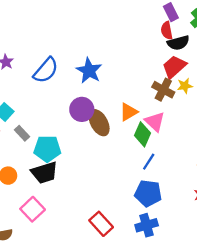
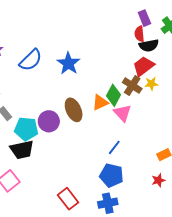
purple circle: (82, 109) -> (49, 121), moved
green diamond: (143, 134) -> (114, 95), moved

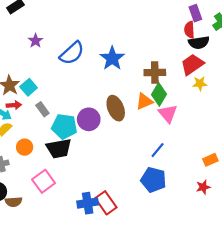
brown cross: (132, 85) -> (155, 72), moved, turned -36
blue cross: (108, 203) -> (88, 203), moved

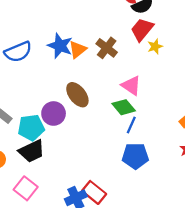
blue semicircle: (72, 53) -> (18, 52), turned 35
brown cross: (155, 72) -> (107, 48), turned -36
green diamond: (159, 94) -> (124, 107), moved, turned -55
orange triangle: (144, 101) -> (78, 50), moved

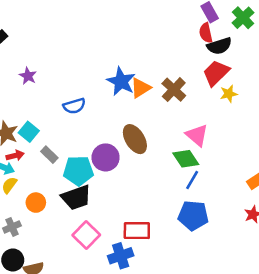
blue semicircle: (18, 52) -> (74, 106), moved, size x0.7
pink square: (26, 188) -> (86, 235), moved
red rectangle: (94, 192) -> (137, 231), moved, turned -45

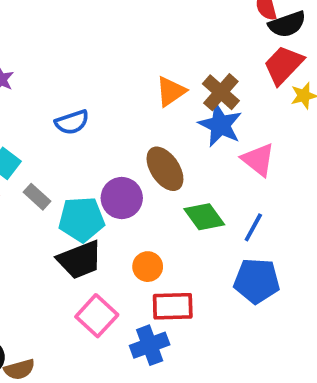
blue star: (121, 81) -> (220, 125), moved
green diamond: (186, 159) -> (204, 217), moved
orange circle: (36, 203) -> (148, 267), moved

